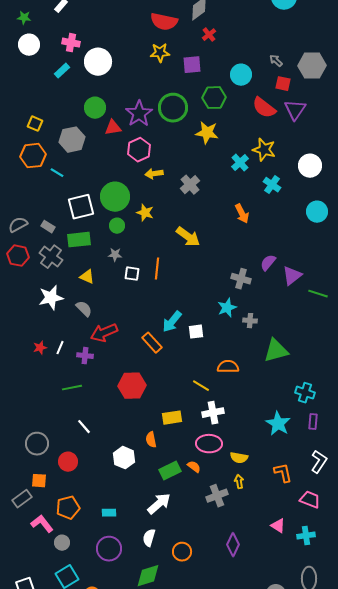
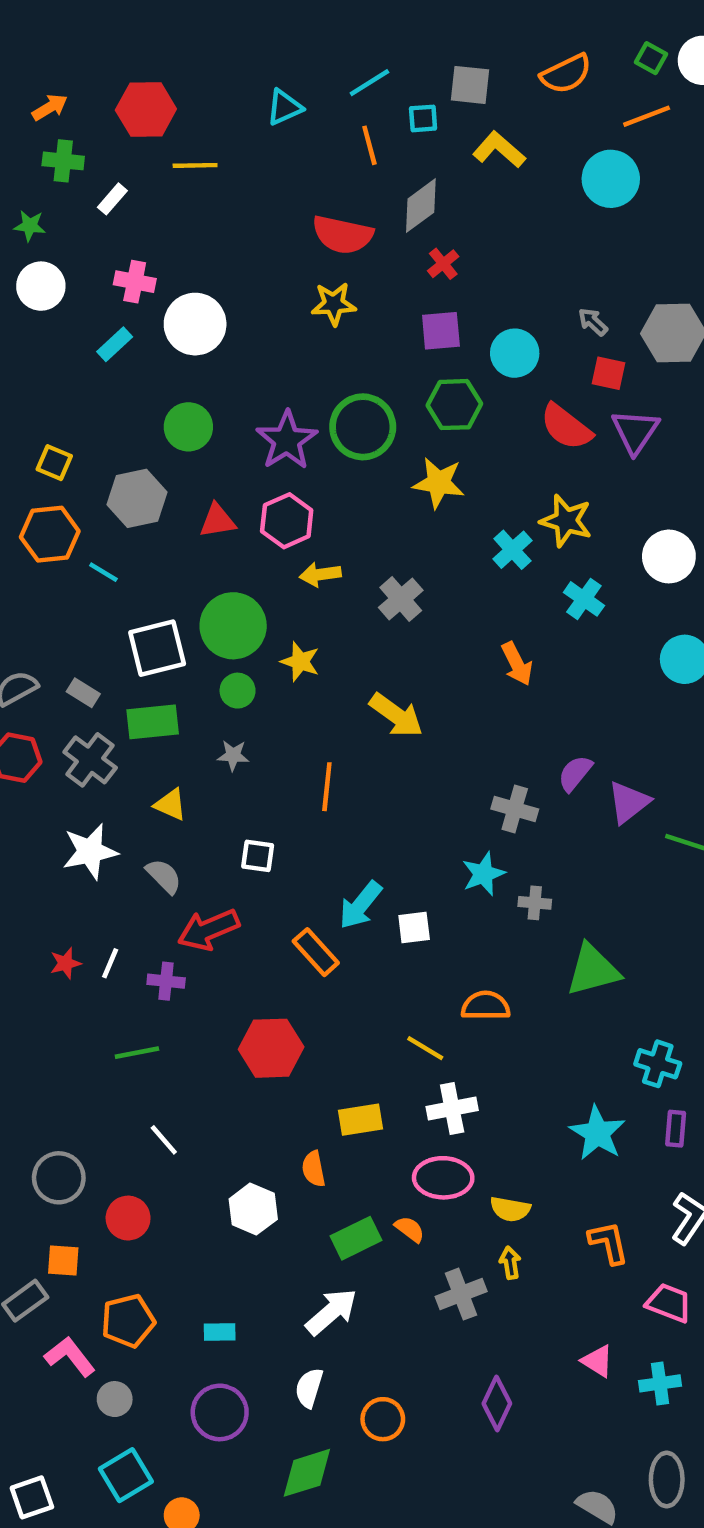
purple square: (192, 65) -> (441, 331), moved
red triangle: (113, 128) -> (217, 521), moved
white square: (132, 274) -> (258, 856), moved

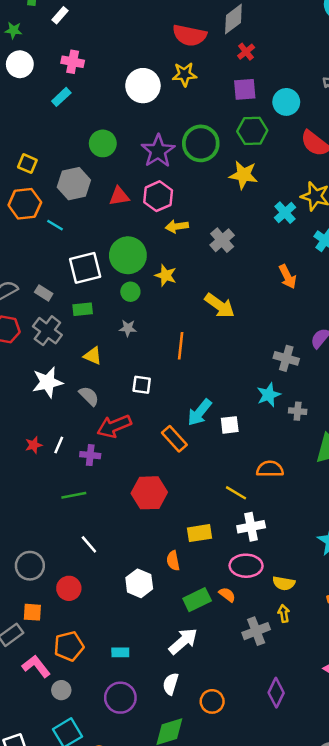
white circle: (195, 324) -> (143, 86), moved
green rectangle: (153, 722) -> (83, 309), size x0.7

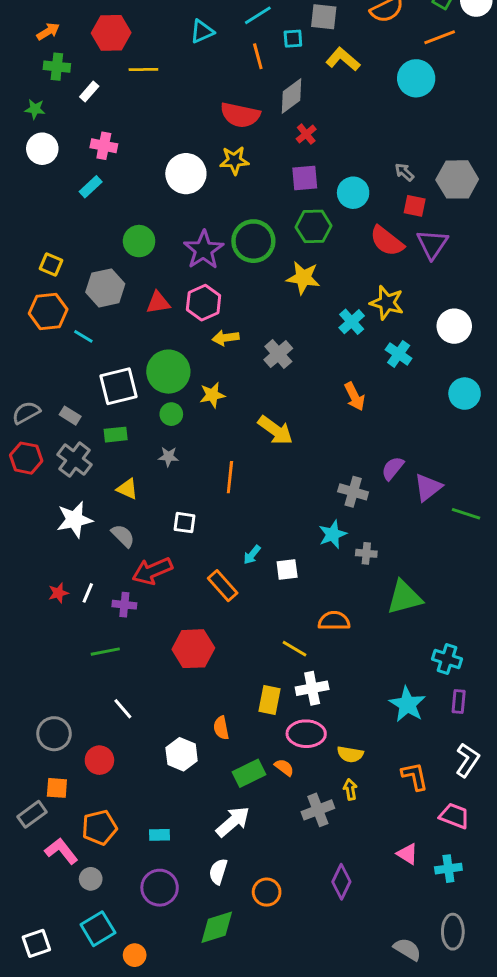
yellow star: (166, 275) -> (212, 395), turned -30
cyan arrow: (200, 412) -> (252, 555), size x0.6
yellow rectangle: (200, 533) -> (270, 700), moved, turned -70

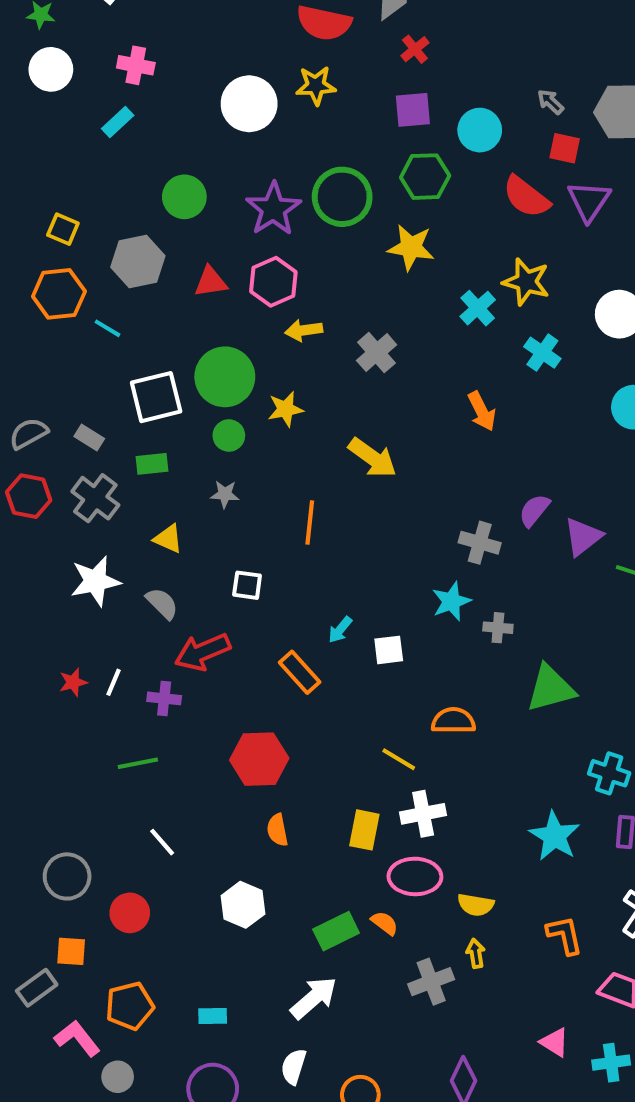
orange semicircle: (221, 728) -> (277, 830), moved

